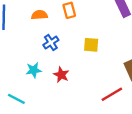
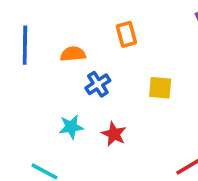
orange semicircle: (39, 15) -> (73, 54), moved

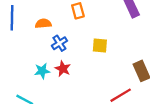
red star: (114, 134) -> (63, 69), moved

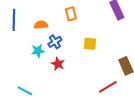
cyan star: (42, 71) -> (38, 51), moved

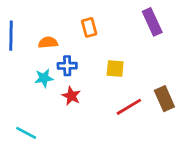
blue cross: (55, 42) -> (67, 66), turned 32
red line: (108, 87) -> (129, 107), moved

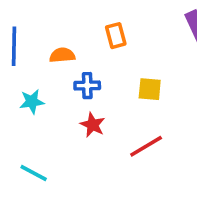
cyan star: (44, 78) -> (32, 102), moved
red line: (129, 107) -> (146, 146), moved

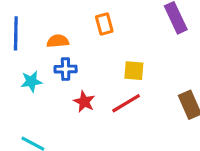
blue cross: (87, 86) -> (66, 69), moved
red line: (146, 146) -> (126, 103), moved

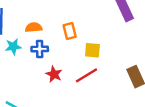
orange rectangle: (104, 24) -> (70, 31), moved
cyan star: (31, 81) -> (13, 47), moved

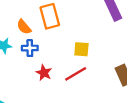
orange semicircle: (34, 27) -> (24, 27), turned -126
orange rectangle: (70, 31) -> (50, 16), moved, size x1.5

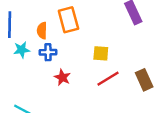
orange semicircle: (24, 27) -> (42, 31), turned 42
red line: (76, 74) -> (108, 79), moved

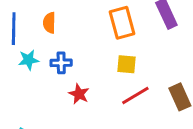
orange rectangle: (68, 20) -> (122, 23), moved
orange semicircle: (42, 31) -> (49, 23), moved

